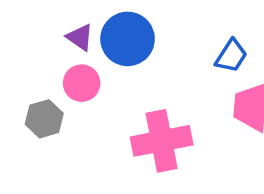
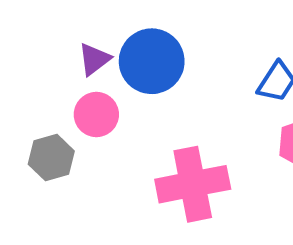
purple triangle: (80, 37) -> (94, 59), turned 48

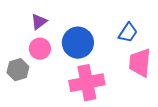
blue circle: (152, 61) -> (78, 43), moved

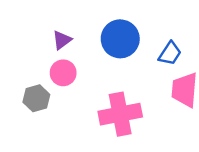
blue circle: (78, 43) -> (120, 39), moved

